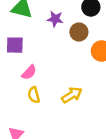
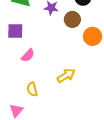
yellow semicircle: (34, 95) -> (32, 89), moved

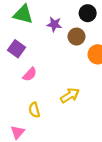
purple square: (15, 31) -> (16, 49), turned 35

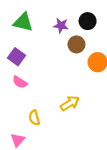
purple star: (54, 24) -> (61, 26), moved
pink semicircle: (30, 74) -> (20, 82), moved, turned 80

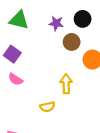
yellow arrow: (70, 103) -> (66, 84), moved, turned -60
yellow semicircle: (34, 118) -> (47, 107), moved, turned -88

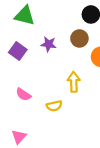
purple star: (56, 23) -> (49, 44), moved
pink semicircle: (16, 79) -> (23, 94), moved

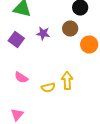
yellow arrow: (74, 82) -> (67, 80), moved

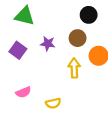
pink semicircle: (21, 78) -> (23, 92), turned -56
yellow arrow: (67, 80) -> (74, 68), moved

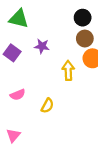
brown circle: (78, 38) -> (85, 39), moved
yellow semicircle: (53, 103) -> (47, 106), turned -48

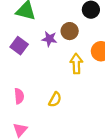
brown circle: (85, 39) -> (70, 31), moved
pink semicircle: (18, 95) -> (19, 96), moved, turned -72

